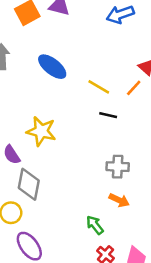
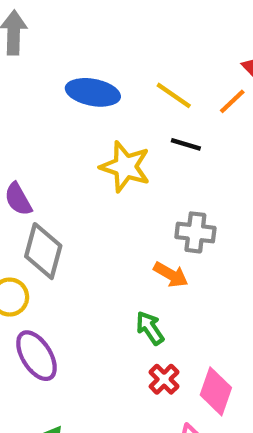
blue ellipse: (52, 67) -> (93, 92), moved, turned -32
yellow star: (41, 131) -> (125, 167), moved
orange arrow: (119, 200) -> (171, 275), moved

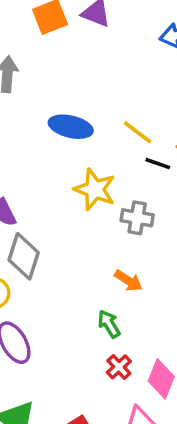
black line: (186, 144) -> (158, 164), moved
gray cross: (195, 232) -> (137, 218), moved

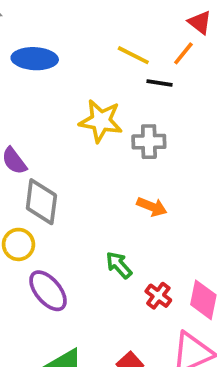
blue ellipse: (71, 127) -> (35, 59), moved
green arrow: (109, 324) -> (119, 265), moved

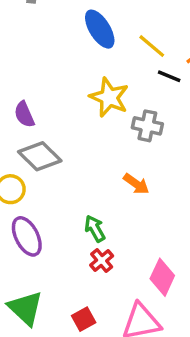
blue ellipse: (35, 59) -> (100, 29), moved, turned 42
gray diamond: (41, 202) -> (40, 156), turned -66
red cross: (158, 296) -> (102, 260), moved

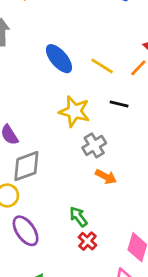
black line: (169, 76) -> (119, 104), moved
gray cross: (147, 126) -> (94, 145), moved, turned -35
gray diamond: (40, 156) -> (26, 166), turned -56

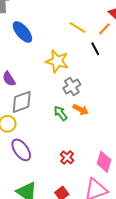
blue ellipse: (59, 59) -> (22, 32), moved
black line: (119, 104) -> (95, 49), moved, turned 48
green arrow: (78, 217) -> (61, 113), moved

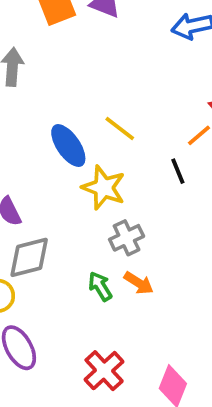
yellow line: (77, 28) -> (120, 128), moved
blue ellipse: (22, 32) -> (68, 146), moved
red cross: (67, 157) -> (104, 371), size x1.5

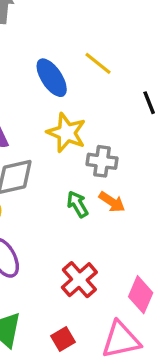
yellow star: (104, 188) -> (67, 133), moved
gray cross: (127, 238) -> (102, 161), turned 32

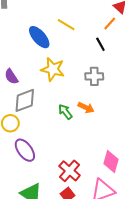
gray cross: (102, 161) -> (94, 76), moved
red cross: (79, 280) -> (70, 171), moved

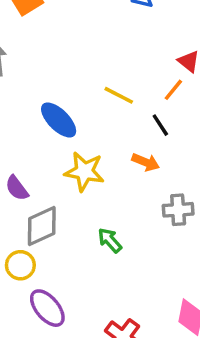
yellow line: (66, 25) -> (119, 95), moved
gray cross: (94, 76) -> (178, 210), moved
orange arrow: (86, 108) -> (146, 162), moved

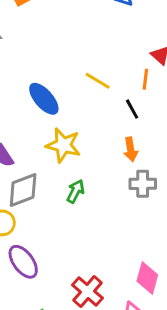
orange line: (173, 90) -> (145, 79), turned -36
orange arrow: (146, 162) -> (131, 149), moved, turned 55
green arrow: (110, 240) -> (75, 191), moved, turned 65

